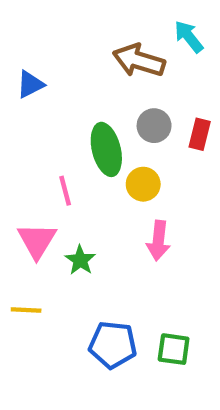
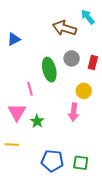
yellow circle: (143, 184) -> (84, 91), moved

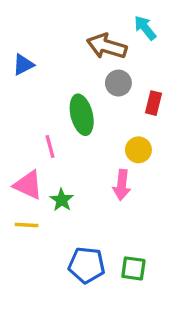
gray circle: (72, 58) -> (118, 83), moved
pink triangle: (17, 112) -> (28, 185), turned -36
yellow line: (12, 145) -> (27, 225), moved

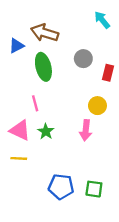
brown arrow: (107, 46) -> (45, 33), moved
green ellipse: (82, 115) -> (43, 67), moved
green star: (62, 200) -> (46, 131), moved

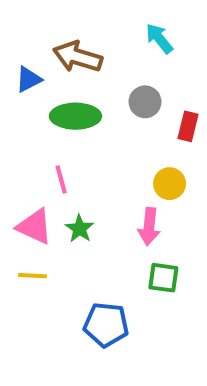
cyan arrow: (102, 20) -> (159, 38), moved
green ellipse: (43, 67) -> (75, 116), turned -76
green square: (94, 189) -> (163, 278), moved

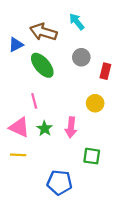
cyan arrow: (159, 38) -> (77, 22), moved
green ellipse: (75, 116) -> (42, 65), turned 50
pink arrow: (149, 227) -> (71, 127), moved

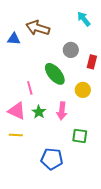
cyan arrow: (77, 22) -> (84, 19), moved
blue triangle: (16, 45) -> (14, 39), turned 32
green ellipse: (42, 65) -> (55, 74), moved

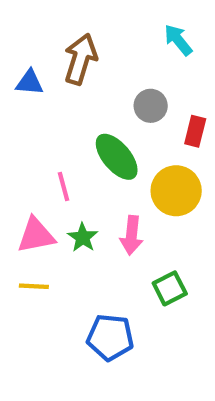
brown arrow: (38, 28) -> (81, 59), turned 90
yellow circle: (83, 90) -> (176, 191), size x1.5
pink triangle: (17, 111) -> (36, 235), turned -36
green square: (80, 136) -> (170, 288), turned -35

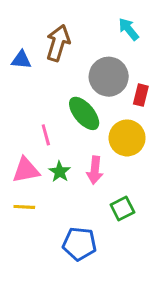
gray circle: (151, 106) -> (109, 77), size x1.6

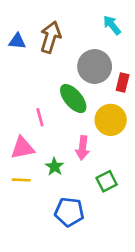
blue triangle: (21, 60) -> (17, 41), moved
green star: (60, 172) -> (55, 167), moved

